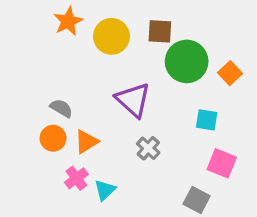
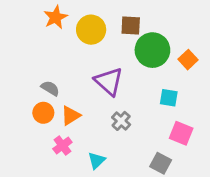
cyan triangle: (105, 190) -> (97, 161), moved

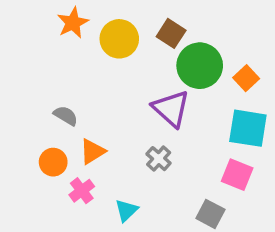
brown square: (131, 26) -> (171, 33), turned 30
purple triangle: (109, 81) -> (171, 109), moved
cyan square: (169, 98) -> (248, 128), moved, size x1.6
orange circle: (43, 113) -> (53, 162), moved

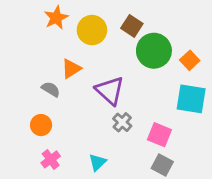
purple triangle: (171, 109) -> (110, 91), moved
orange triangle: (92, 151) -> (71, 69), moved
pink square: (237, 175) -> (159, 135), moved
pink cross: (82, 191) -> (51, 159), moved

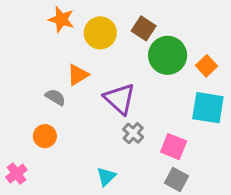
orange star: (56, 18) -> (61, 19), turned -30
pink cross: (51, 159) -> (16, 174), moved

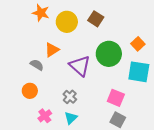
green circle: (168, 55) -> (109, 54), moved
gray cross: (133, 133) -> (70, 97), moved
pink cross: (16, 174) -> (45, 116), moved

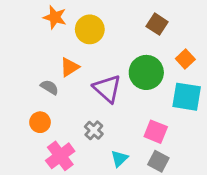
brown square: (96, 19) -> (157, 24), moved
pink cross: (45, 116) -> (60, 156), size x1.5
cyan triangle: (71, 118) -> (119, 159), moved

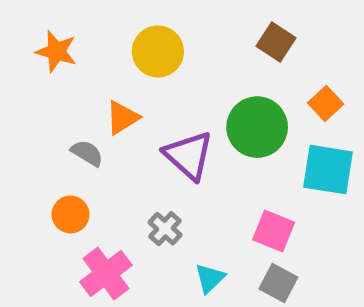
orange star: (55, 17) -> (56, 51), moved

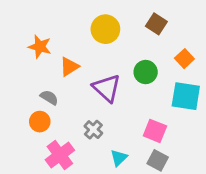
orange star: (56, 51) -> (40, 47), moved
yellow circle: (158, 51) -> (105, 29), moved
green circle: (257, 127) -> (146, 72), size x0.7
gray semicircle: (87, 153) -> (49, 97), moved

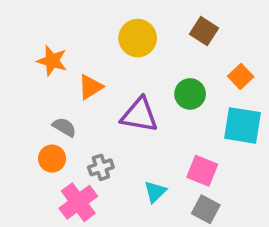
purple triangle: (107, 88) -> (139, 115), turned -32
gray cross: (93, 130) -> (101, 167), moved, turned 30
cyan triangle: (119, 158) -> (155, 192), moved

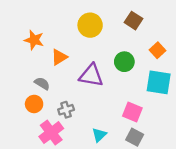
cyan triangle: (155, 192) -> (99, 135), moved

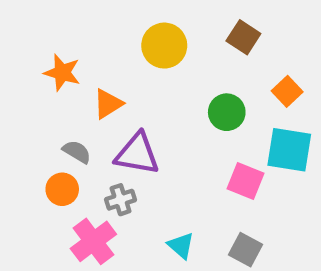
purple triangle: (91, 75) -> (137, 154), moved
pink square: (132, 112) -> (245, 181), moved
cyan triangle: (99, 135) -> (181, 246), turned -35

